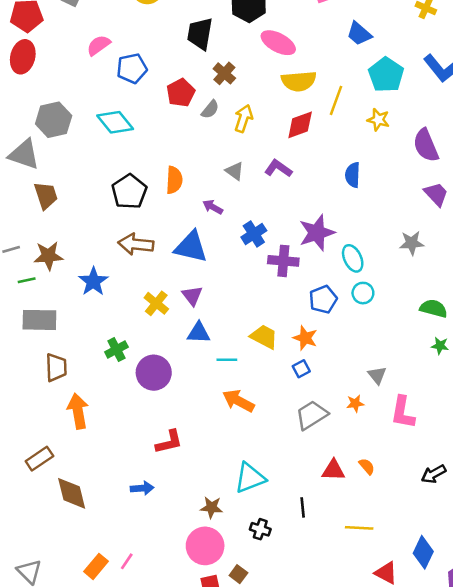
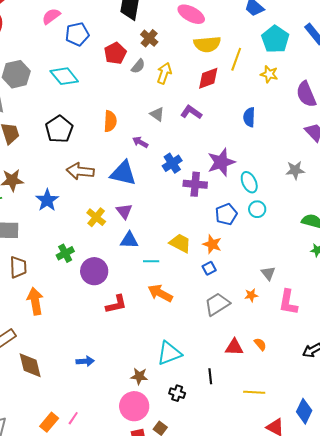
black pentagon: (129, 192) -> (59, 129), moved
red L-shape: (169, 442) -> (116, 304), moved

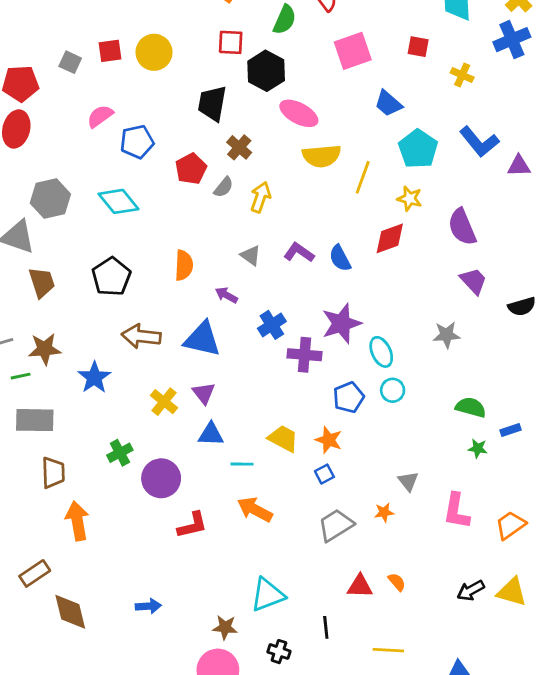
red diamond: (208, 78) -> (390, 238), moved
blue semicircle: (249, 117) -> (340, 258), moved, turned -30
pink L-shape: (288, 302) -> (456, 511), moved

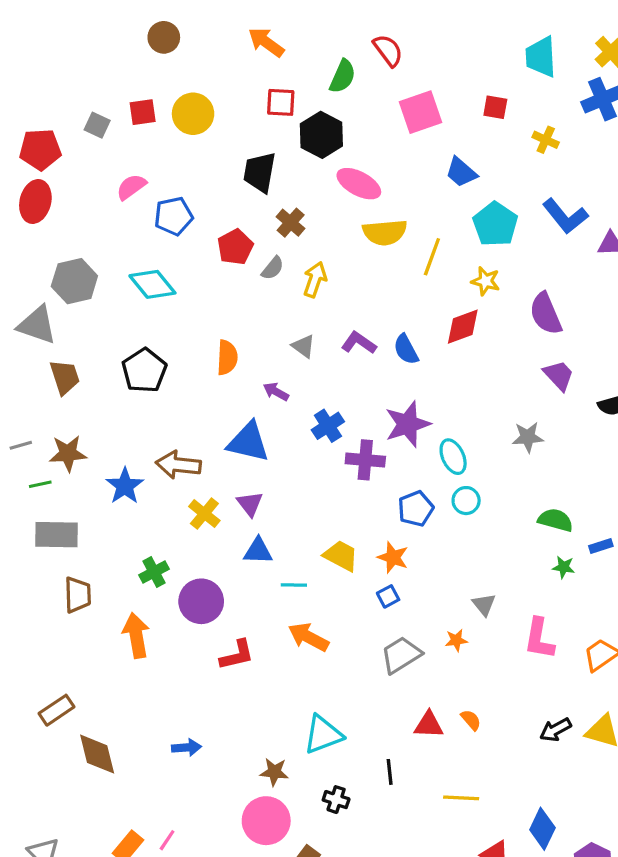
brown arrow: (141, 336) -> (178, 465), moved
orange arrow: (77, 521) -> (136, 635), moved

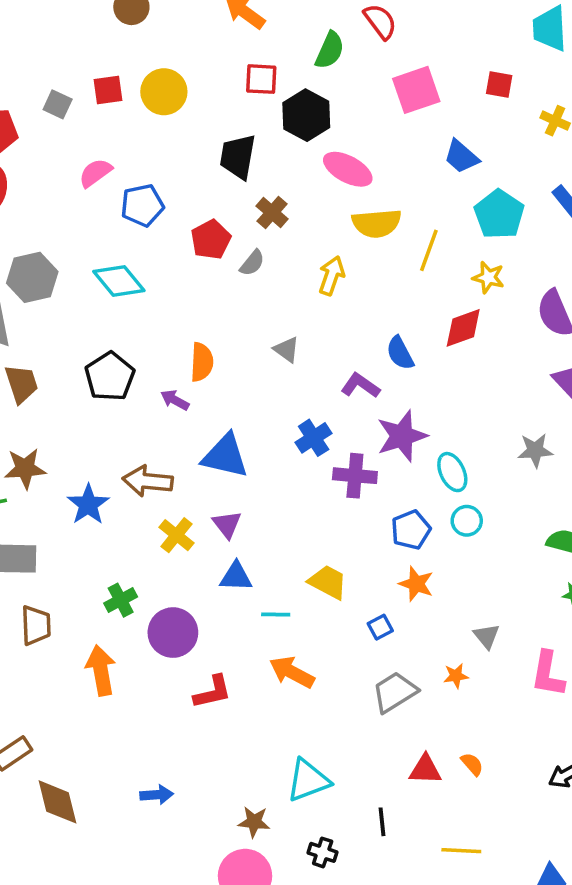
yellow arrow: (315, 280) -> (332, 276), moved
purple L-shape: (359, 343) -> (360, 386), moved
purple arrow: (276, 392) -> (175, 400), moved
orange star: (393, 557) -> (416, 584), moved

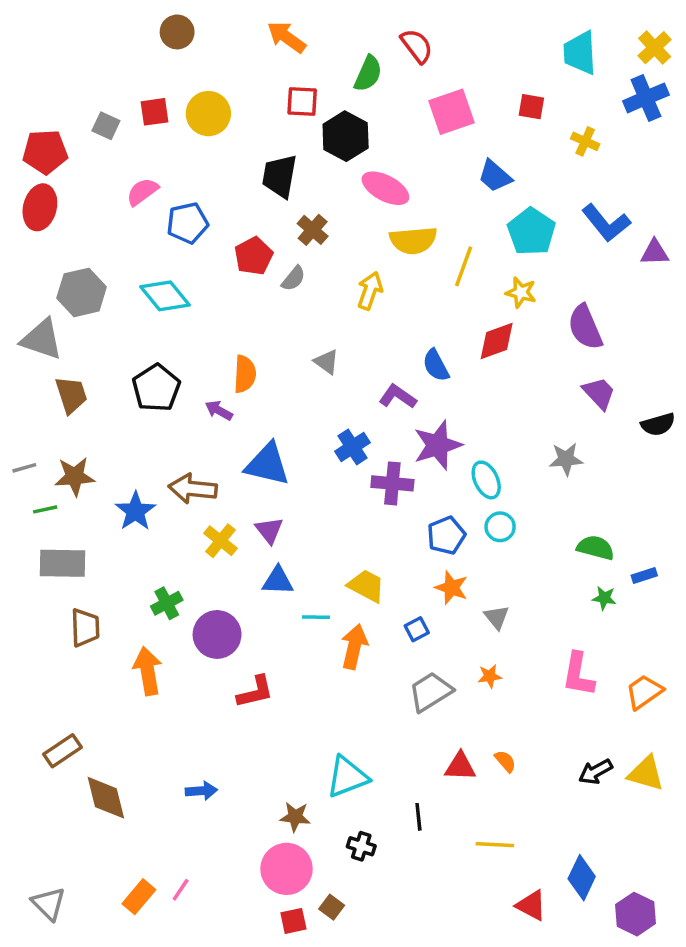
gray triangle: (487, 636) -> (497, 617), moved
orange arrow: (292, 672) -> (354, 647), moved, turned 75

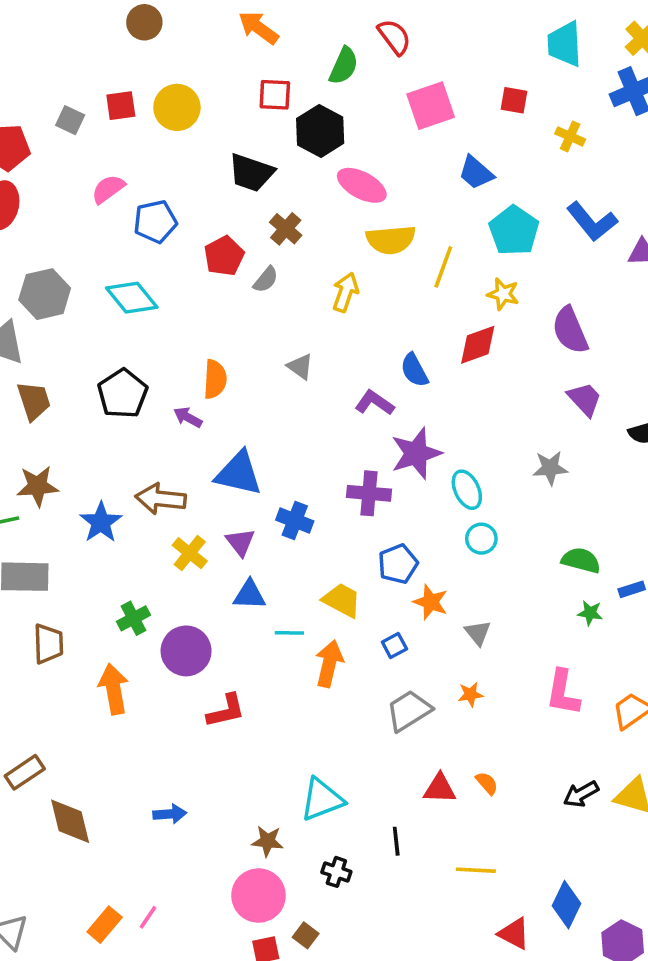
black trapezoid: (280, 176) -> (251, 173), turned -81
blue cross: (352, 447) -> (295, 521), moved, turned -36
blue pentagon: (446, 536) -> (398, 564), moved

